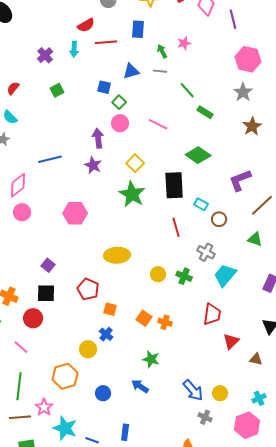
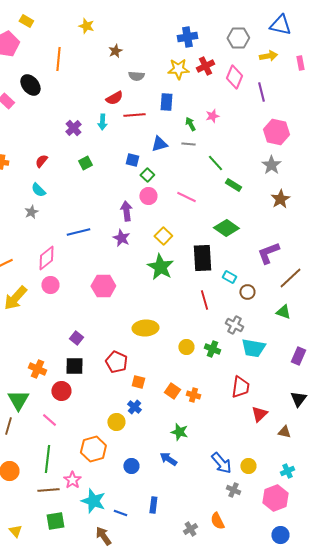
cyan trapezoid: (225, 275) -> (253, 348), turned -120

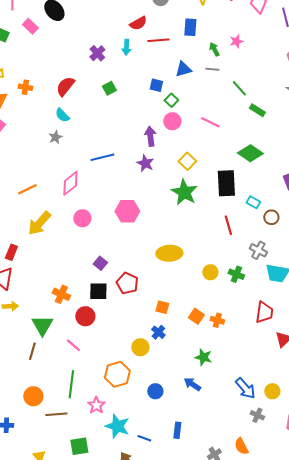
red semicircle: (41, 161) -> (65, 86), size x1.5
pink circle: (50, 285) -> (82, 218), moved
red pentagon: (116, 362) -> (127, 283), moved
brown line: (48, 490) -> (56, 414), moved

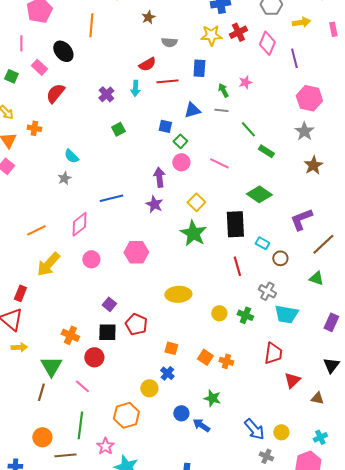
red semicircle: (65, 86) -> (55, 93), moved
blue circle: (155, 391) -> (181, 413), moved

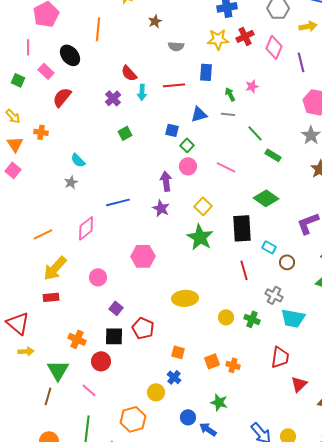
red semicircle: (147, 64) -> (129, 73), moved, turned 78
pink circle: (91, 259) -> (98, 277), moved
red rectangle: (20, 293) -> (51, 297), moved, turned 63
orange square: (205, 357) -> (212, 361), turned 35

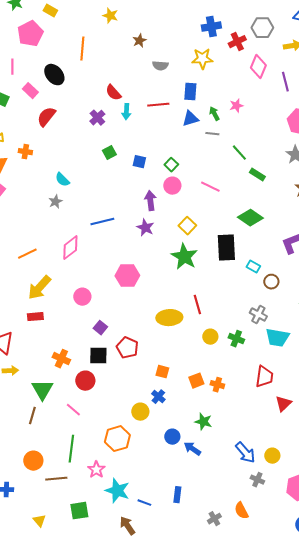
red cross: (245, 36) -> (237, 42), moved
blue triangle: (199, 114) -> (190, 119), moved
blue square: (172, 130) -> (139, 162), moved
red line: (244, 270) -> (197, 305), moved

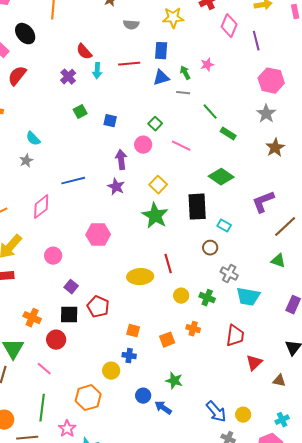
green square: (171, 165) -> (155, 124), moved
brown circle: (271, 282) -> (210, 248), moved
orange cross: (217, 385) -> (193, 329), moved
blue cross: (158, 397) -> (129, 356), turned -32

